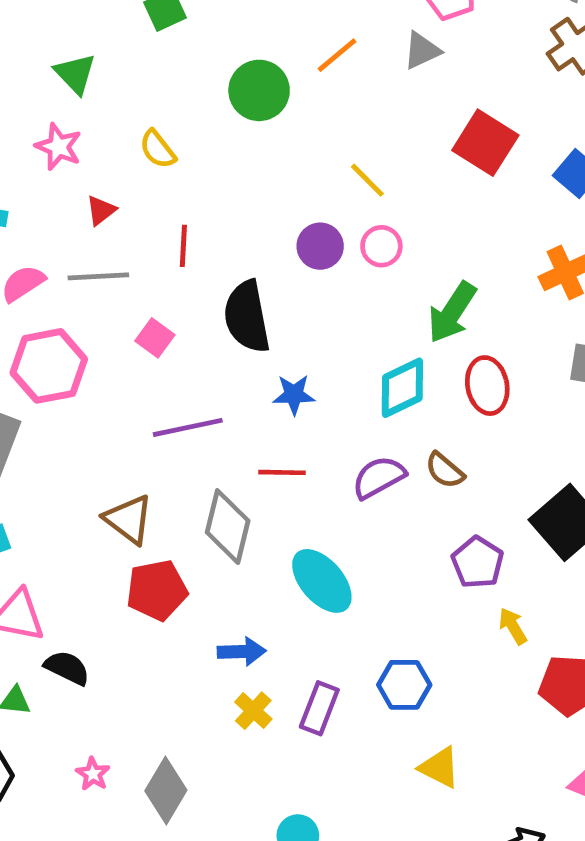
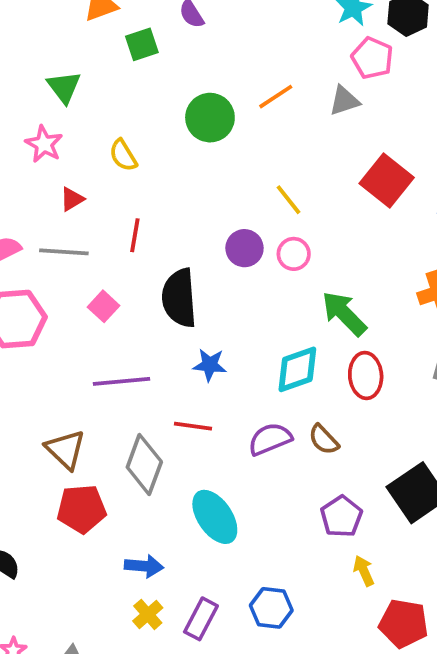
green arrow: (452, 312) -> (344, 314), turned 96

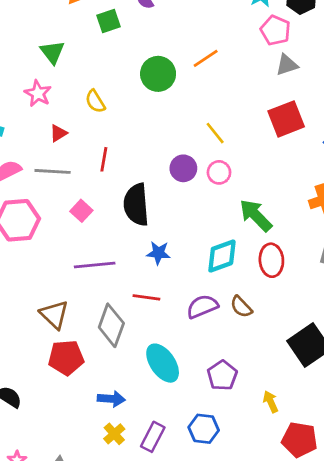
gray triangle: (344, 101) -> (287, 65), moved
red square: (387, 181) -> (286, 119), turned 30
purple pentagon: (341, 516) -> (222, 375), moved

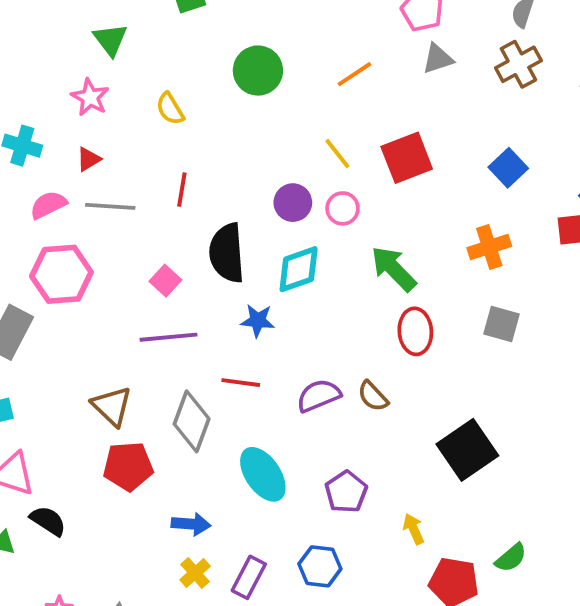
orange line: (206, 58) -> (354, 74), moved
red square: (286, 119) -> (407, 158), moved
red triangle: (58, 133) -> (89, 159), moved
pink square: (81, 211) -> (165, 281), moved
cyan diamond: (222, 256) -> (299, 269), moved

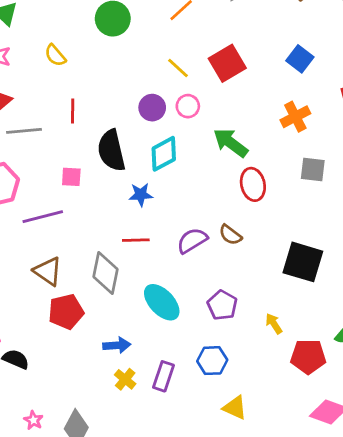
pink square: (165, 281) -> (71, 177), turned -30
purple line: (168, 337) -> (43, 217), moved
black square: (467, 450) -> (303, 262), turned -30

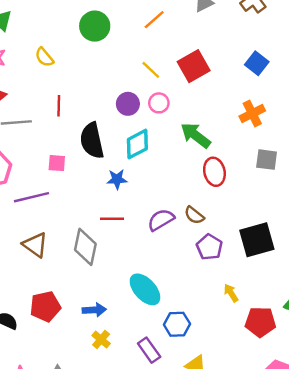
black square: (303, 262) -> (257, 240), turned -33
cyan ellipse: (162, 302) -> (145, 289), moved
purple pentagon: (222, 305) -> (209, 247), moved
red pentagon: (66, 312) -> (45, 306), moved
purple rectangle: (163, 376) -> (149, 350), moved, turned -55

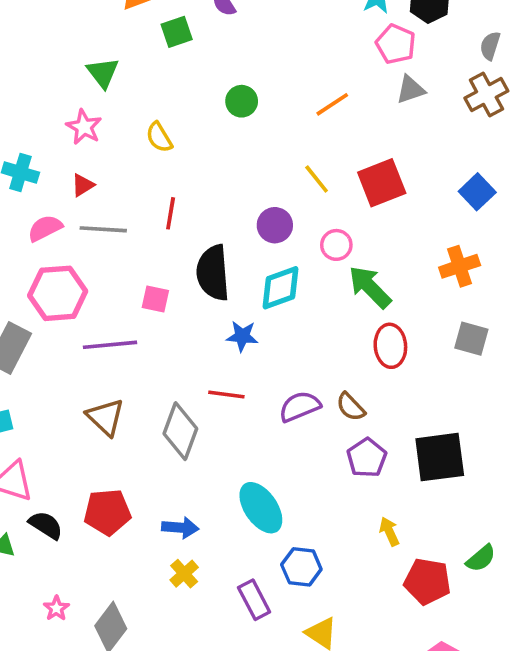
green circle: (95, 26) -> (242, 101), size x0.7
pink circle: (159, 103) -> (336, 245), moved

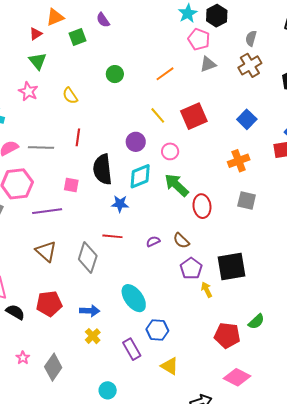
red triangle: (83, 185) -> (36, 34), moved
green arrow: (370, 287) -> (177, 185), moved
purple semicircle: (300, 407) -> (153, 241), size x0.6
yellow arrow: (389, 531) -> (207, 290), moved

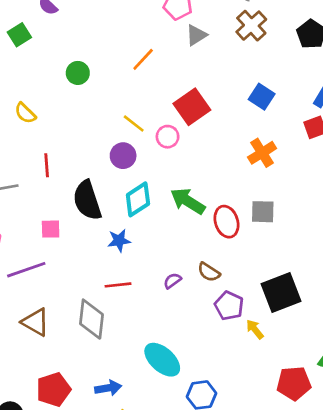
yellow line: (158, 115) -> (134, 123), moved
pink circle: (170, 151) -> (168, 137), moved
gray square: (247, 200) -> (263, 212), moved

